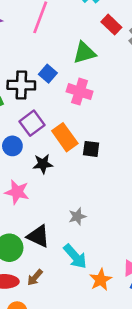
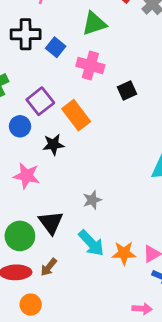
black cross: (21, 85) -> (26, 34), moved
black square: (91, 149) -> (127, 90), moved, turned -30
black triangle: (38, 236) -> (51, 223), turned 30
orange star: (101, 280) -> (124, 253), moved, turned 30

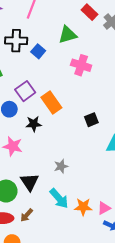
pink cross: (90, 65) -> (81, 65), moved
black square: (127, 90) -> (91, 120), moved

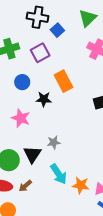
green triangle: (68, 35) -> (88, 18), turned -36
purple square: (25, 91) -> (40, 53), moved
gray star: (61, 166) -> (54, 142), moved

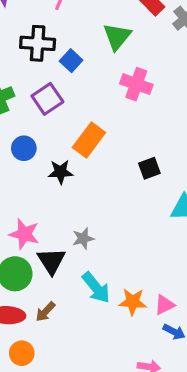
orange rectangle: (64, 81) -> (89, 140), turned 70
pink star: (21, 118) -> (24, 234), moved

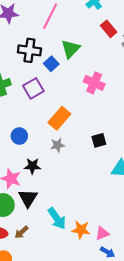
green triangle: (117, 37) -> (71, 49), moved
blue circle: (24, 148) -> (19, 136), moved
black star: (60, 172) -> (32, 166), moved
gray star: (83, 238) -> (58, 145), moved

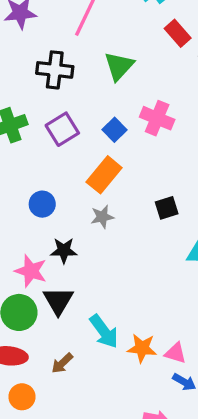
blue square: (51, 64) -> (114, 130), moved
brown arrow: (21, 232) -> (62, 363), moved
pink triangle: (102, 233) -> (175, 353), turned 40

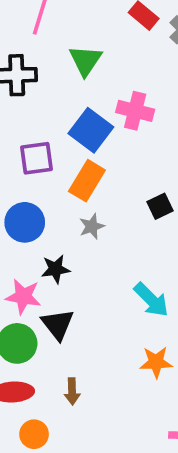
purple square: (62, 129) -> (36, 158), moved, turned 32
blue square: (114, 130) -> (91, 130), size x1.6
blue circle: (42, 204) -> (25, 222), size x1.4
cyan arrow: (104, 331) -> (151, 300), moved
brown arrow: (62, 363) -> (72, 391), turned -40

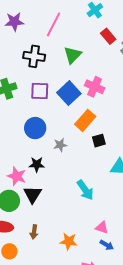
purple square: (36, 158) -> (40, 91), moved
orange rectangle: (87, 181) -> (85, 120), moved
blue circle: (25, 222) -> (35, 128), moved
orange star: (156, 362) -> (69, 241), moved

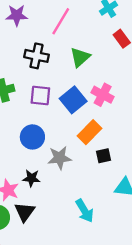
gray star: (60, 145) -> (60, 158), size x1.5

